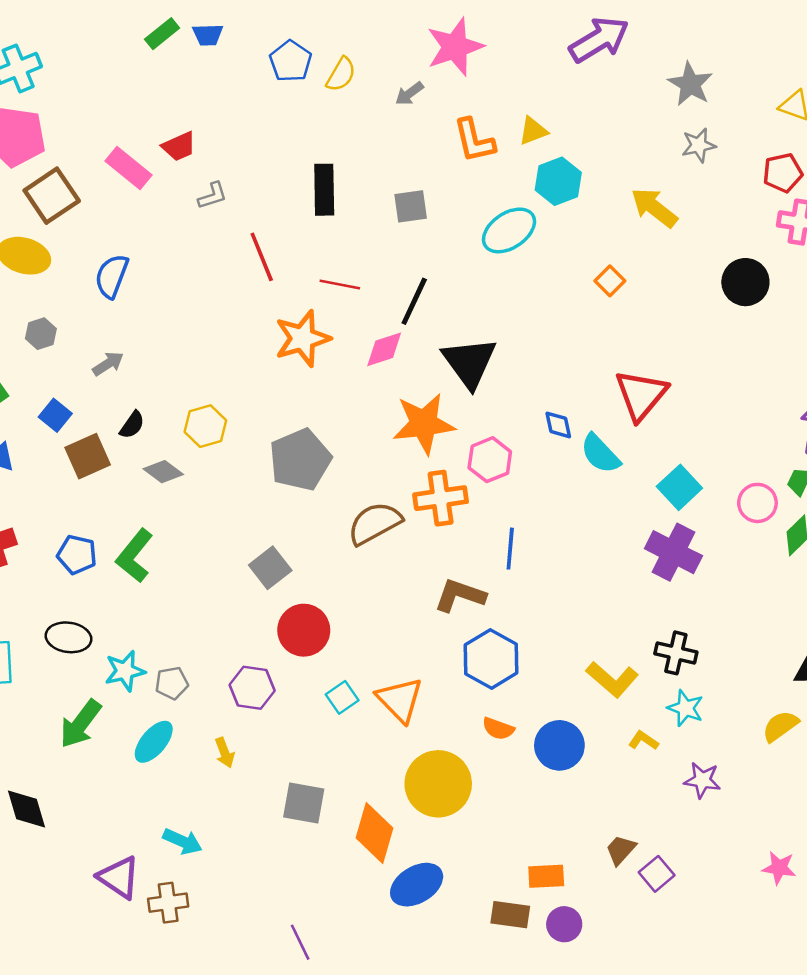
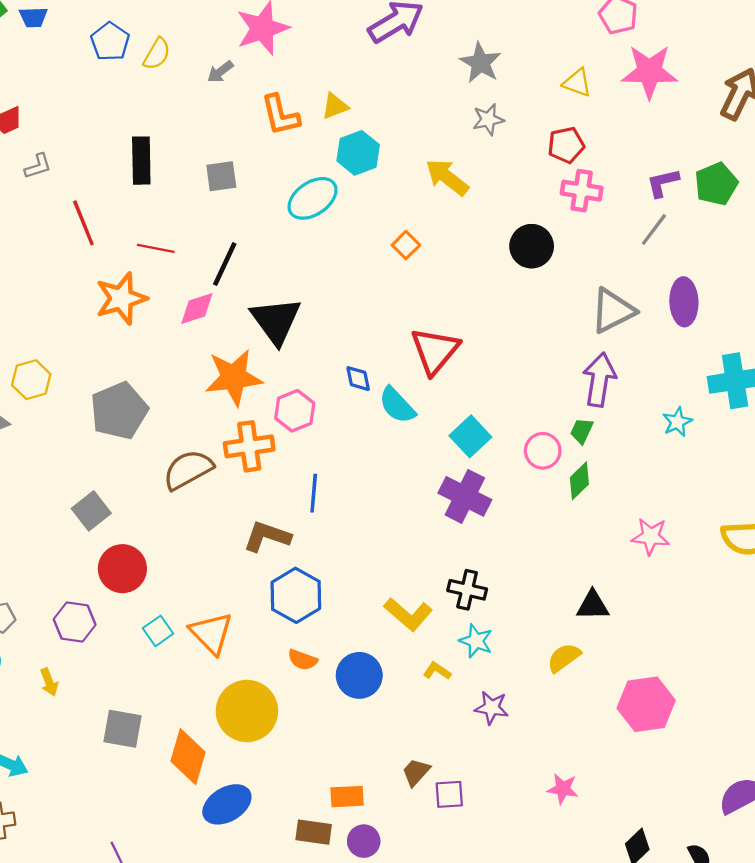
purple square: (657, 874) -> (449, 794), turned 36

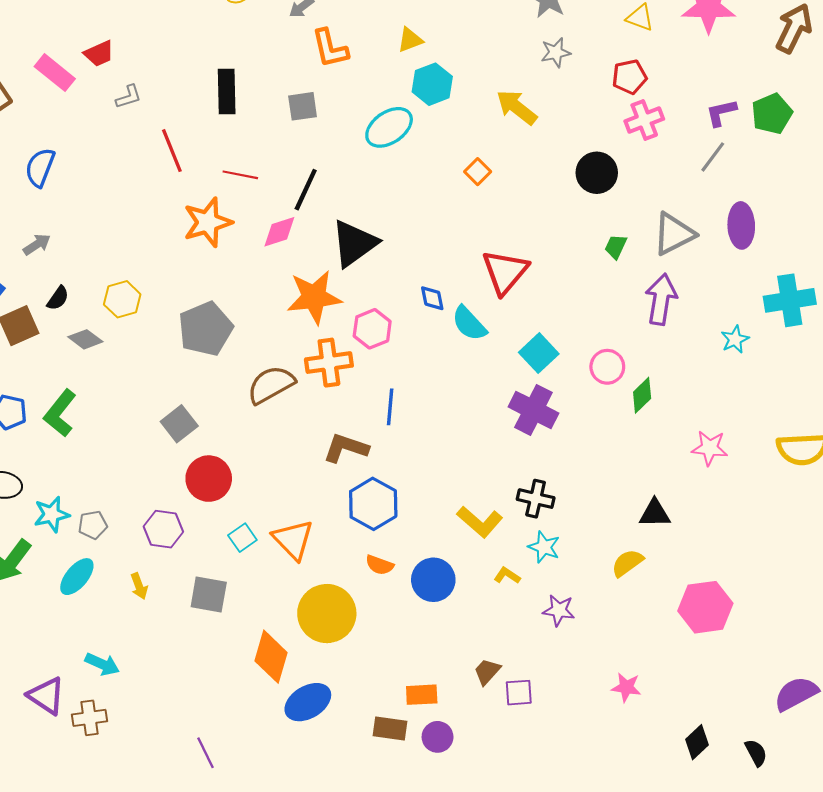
orange L-shape: (280, 115) -> (330, 48), moved
pink cross: (582, 191) -> (644, 120), turned -30
black triangle: (276, 321) -> (354, 243), turned 30
green trapezoid: (582, 431) -> (616, 247), moved
gray square: (122, 729) -> (209, 595), moved

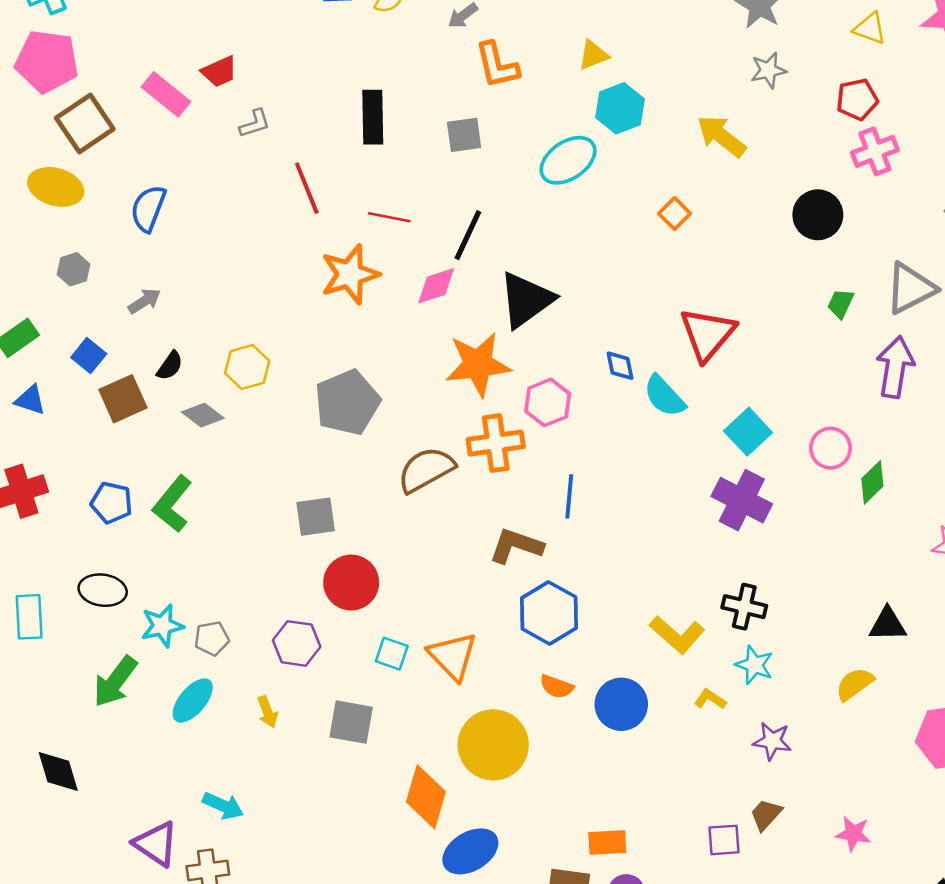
gray square: (179, 424) -> (316, 517), turned 30
cyan square: (242, 538) -> (392, 654), turned -36
brown trapezoid: (487, 672) -> (766, 815), moved

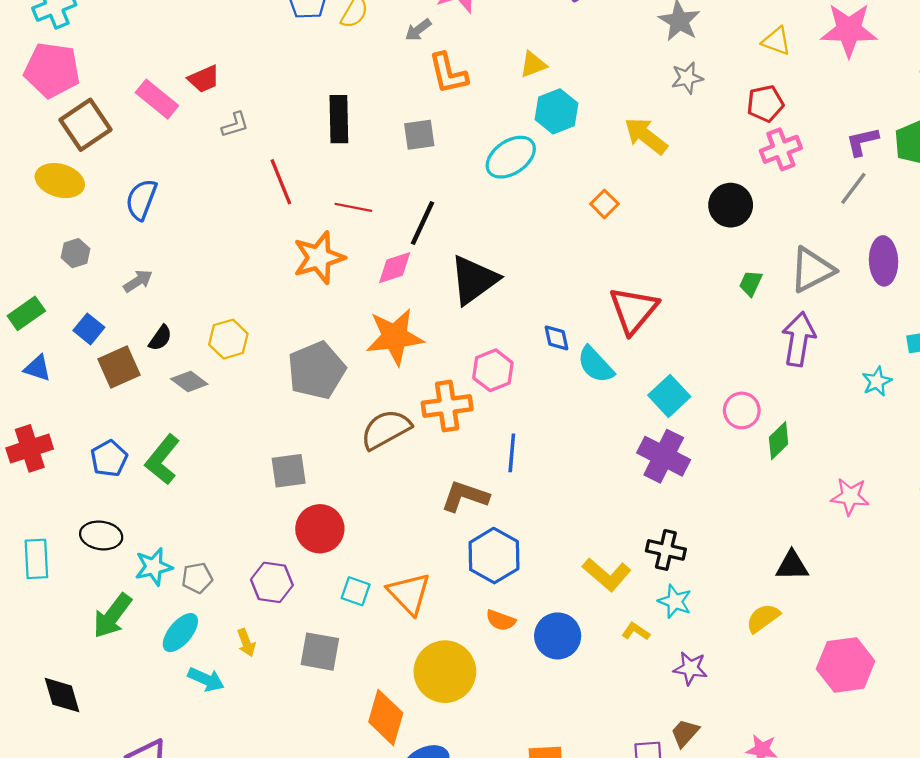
orange star: (478, 364) -> (395, 337), moved
blue pentagon: (111, 503) -> (109, 458), turned 30
cyan arrow: (223, 806) -> (206, 679), moved

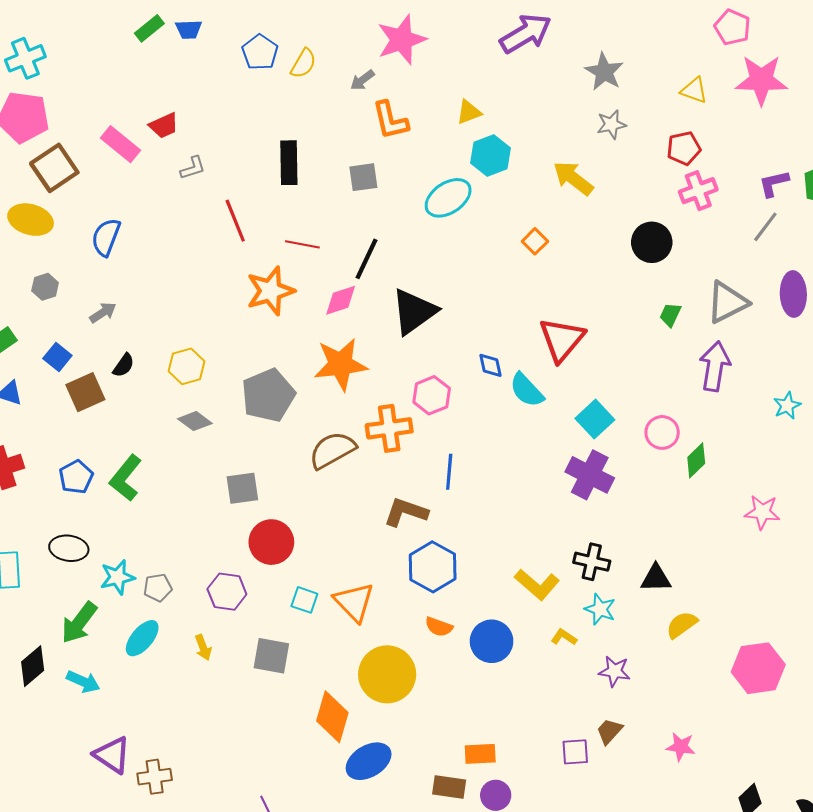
gray diamond: (189, 381) -> (195, 421), moved
black triangle: (792, 566) -> (656, 578), moved
cyan arrow: (206, 679) -> (83, 682), moved
black diamond: (62, 695) -> (33, 666), moved, turned 66

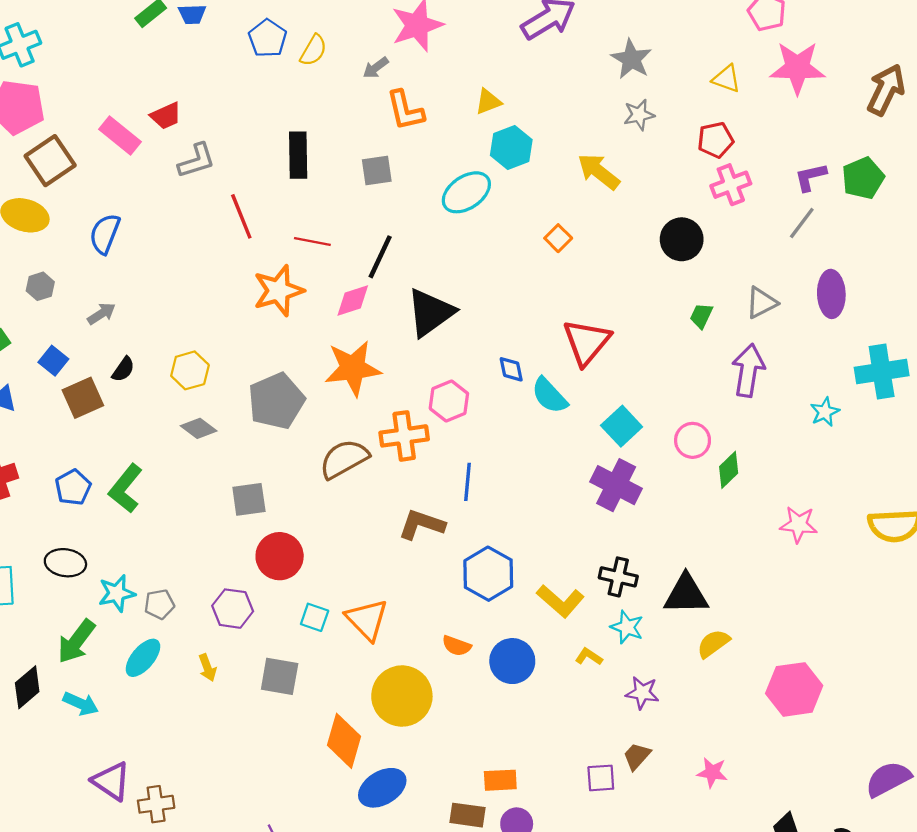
gray L-shape: (193, 168) -> (197, 161), size x1.4
gray triangle: (727, 302) -> (761, 303), size x0.7
blue hexagon: (433, 567) -> (488, 574), moved
black triangle: (656, 578) -> (686, 594), size x1.4

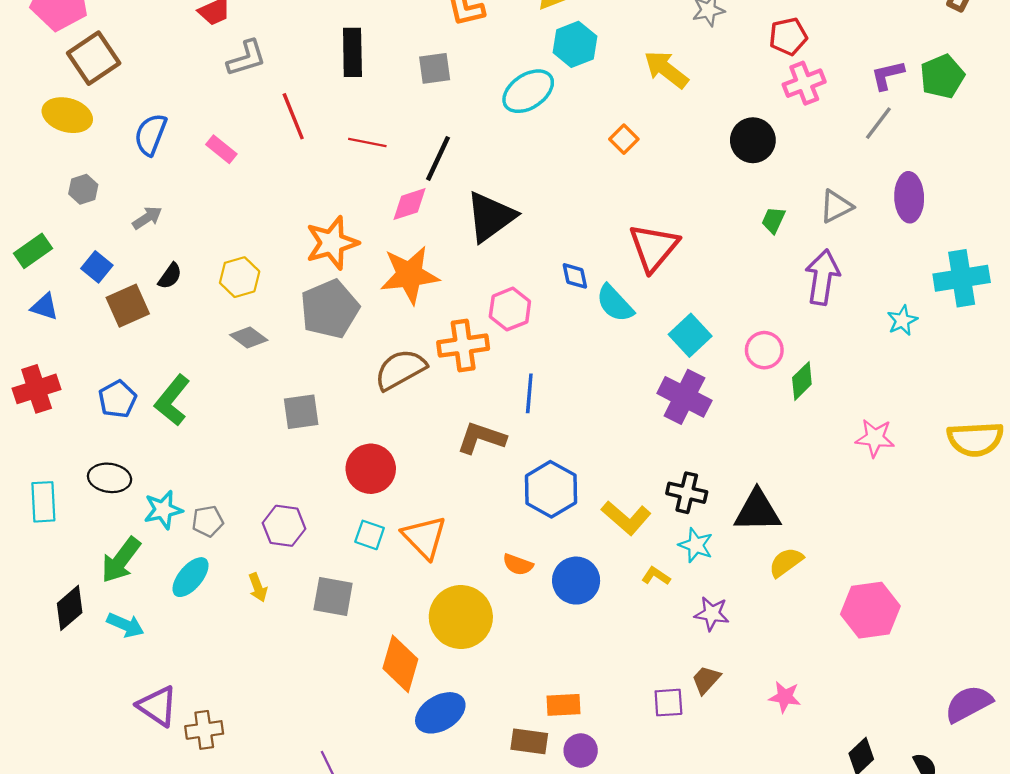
pink rectangle: (120, 136) -> (221, 149), moved, size x0.7
orange star: (278, 291) -> (332, 243), moved
red circle: (280, 556) -> (371, 469), moved

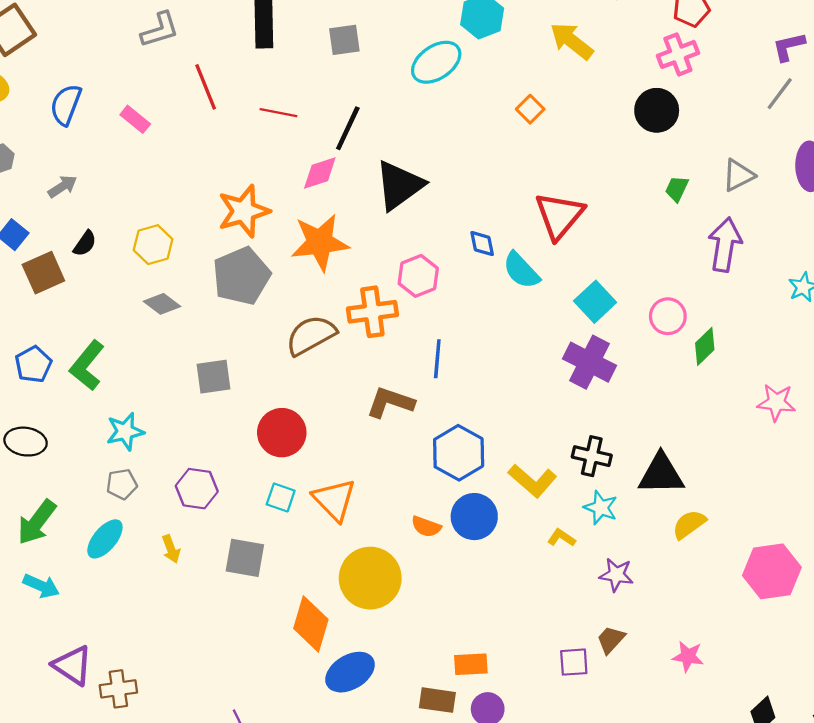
pink cross: (804, 83) -> (678, 54), moved
cyan star: (163, 510) -> (125, 432), moved
blue circle: (576, 581) -> (474, 517), moved

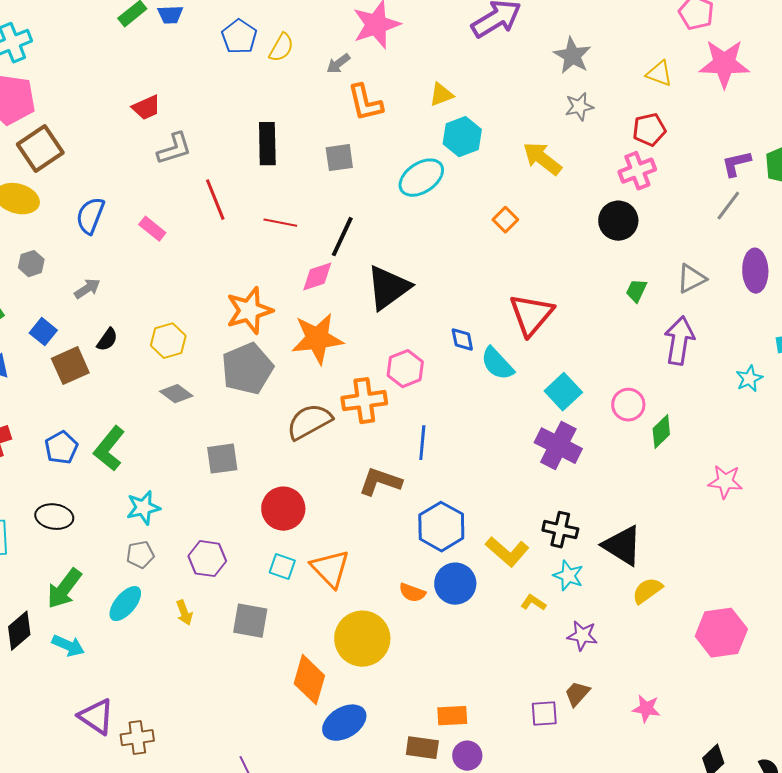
black triangle: (661, 474) -> (622, 546), turned 33

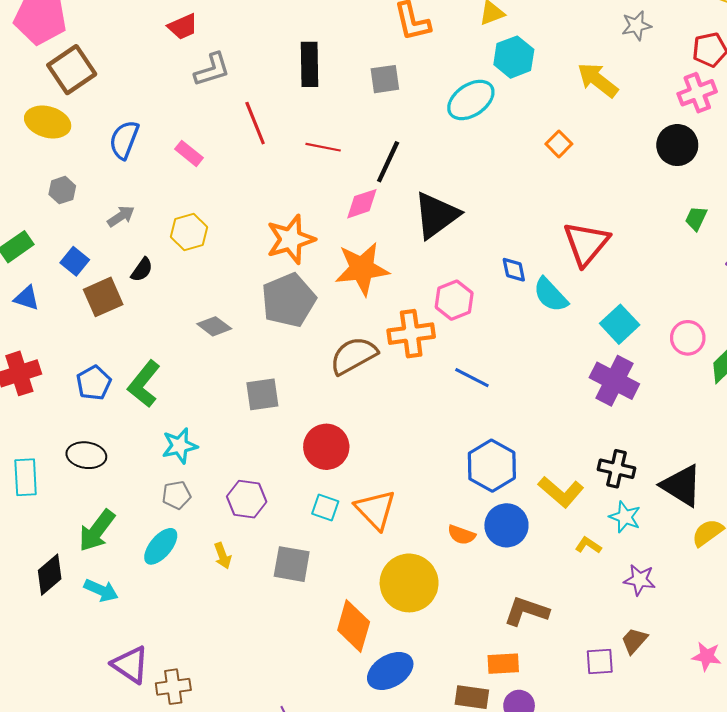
yellow hexagon: (168, 341) -> (189, 232), moved
blue line: (422, 443) -> (472, 378), turned -68
brown L-shape: (380, 482) -> (526, 611), moved

